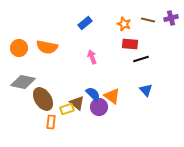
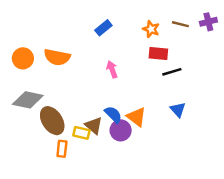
yellow rectangle: (67, 109) -> (81, 133), turned 32

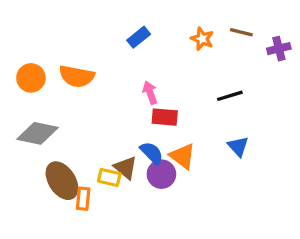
purple cross: (208, 22) -> (279, 49), moved
red rectangle: (158, 53) -> (165, 117), moved
brown ellipse: (52, 121) -> (62, 181), moved

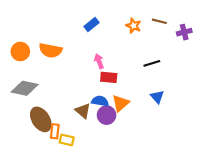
blue semicircle: (152, 153) -> (100, 101), turned -35
orange triangle: (183, 156) -> (121, 103), turned 42
yellow rectangle: (109, 177) -> (67, 140), moved

